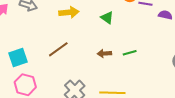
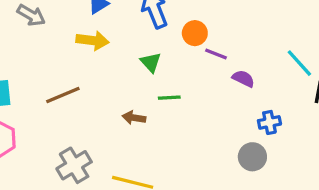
green line: (130, 53) -> (169, 98), moved

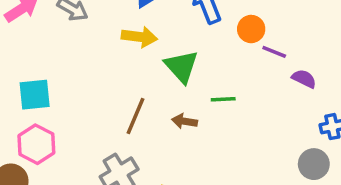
green triangle: (151, 62) -> (181, 66), moved, size x1.5
brown line: (63, 95) -> (136, 116), moved, turned -44

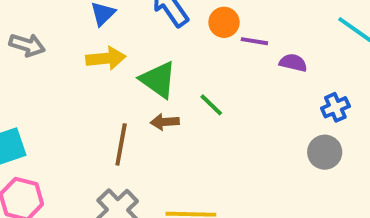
green line: (223, 99) -> (211, 105), turned 60
brown arrow: (185, 121) -> (165, 122), moved

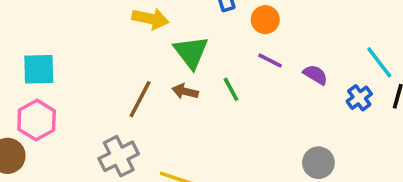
purple line: (254, 41) -> (270, 60), moved
blue cross: (335, 107) -> (359, 98), moved, turned -30

